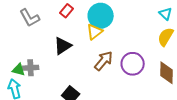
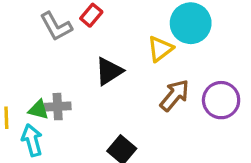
red rectangle: (67, 11) -> (91, 15), moved
cyan circle: (101, 16) -> (191, 23), moved

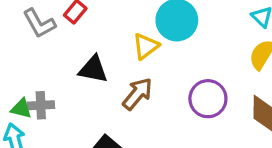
black triangle: (109, 71) -> (93, 69), turned 44
brown arrow: (175, 95) -> (137, 94), moved

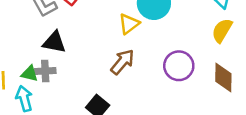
black triangle: (93, 69) -> (54, 42), moved

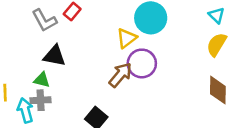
purple circle: (179, 66) -> (142, 63), moved
gray cross: (45, 71) -> (41, 100), moved
green triangle: (29, 74) -> (42, 80), moved

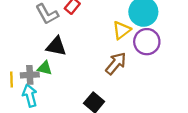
purple circle: (142, 63) -> (147, 42), moved
gray cross: (41, 100) -> (30, 75), moved

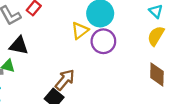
brown arrow: (116, 63) -> (65, 80), moved

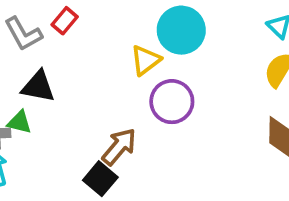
purple circle: (103, 41) -> (172, 102), moved

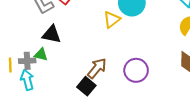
purple circle: (172, 102) -> (136, 70), moved

